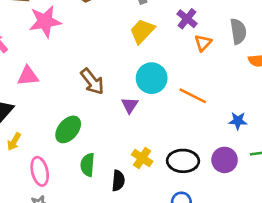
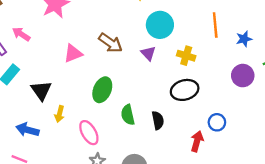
pink triangle: (28, 76) -> (73, 53), moved
orange line: (193, 96) -> (215, 25), moved, turned 75
yellow cross: (142, 158) -> (186, 56), moved
black ellipse: (183, 161) -> (185, 90), moved

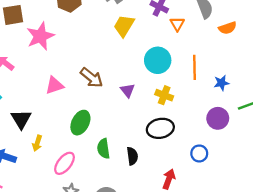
cyan circle: (160, 25) -> (158, 60), moved
blue circle: (217, 122) -> (199, 153), moved
pink ellipse: (89, 133) -> (64, 163), turned 65

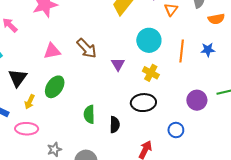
blue star: (221, 83) -> (208, 50), moved
green ellipse: (80, 123) -> (55, 87), moved
pink ellipse: (64, 163) -> (27, 129), moved, turned 45

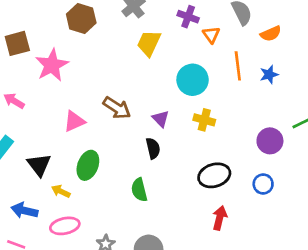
orange line: (182, 51) -> (238, 66), moved
yellow arrow: (30, 102) -> (61, 191), turned 104
black ellipse: (143, 103) -> (214, 175), moved
black semicircle: (115, 125) -> (153, 148), moved
blue circle: (176, 130) -> (263, 184), moved

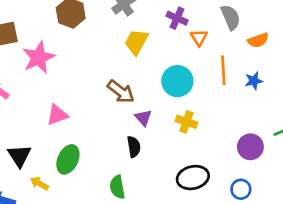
brown arrow: (117, 108) -> (121, 92), moved

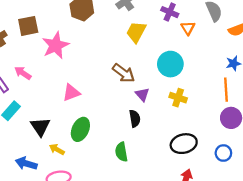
orange line: (223, 70) -> (226, 90), moved

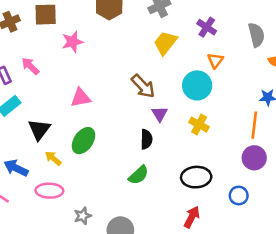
orange triangle: (188, 28) -> (215, 61), moved
pink star: (56, 45) -> (72, 42), size x0.7
green semicircle: (121, 152) -> (139, 175), moved, turned -132

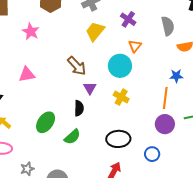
pink star: (72, 42) -> (31, 32), moved, turned -30
green ellipse: (83, 141) -> (46, 122), moved

